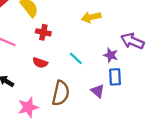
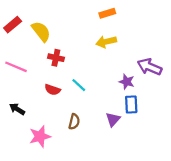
cyan line: (76, 58) -> (79, 85), moved
purple triangle: (98, 91) -> (113, 119), turned 32
brown semicircle: (61, 93) -> (74, 122), size x0.6

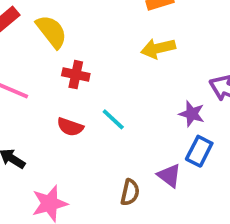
blue rectangle: (131, 104) -> (199, 151), turned 30
purple triangle: (113, 119) -> (169, 175), turned -35
brown semicircle: (74, 122) -> (130, 192), moved

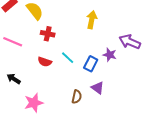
yellow arrow: (158, 48) -> (92, 20), turned 114
blue rectangle: (199, 151) -> (91, 64), moved

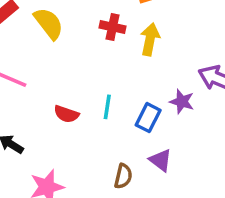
red cross: (48, 34) -> (113, 27), moved
cyan line: (68, 58) -> (107, 107), turned 56

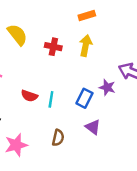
red cross: (113, 27) -> (53, 47), moved
cyan line: (107, 107) -> (51, 99), moved
brown semicircle: (123, 176) -> (58, 138), moved

